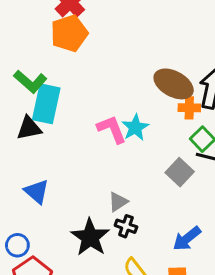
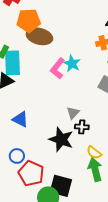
orange pentagon: (69, 33) -> (28, 21), moved, turned 30
brown ellipse: (174, 84) -> (39, 36), moved
pink L-shape: (112, 129) -> (58, 68), turned -105

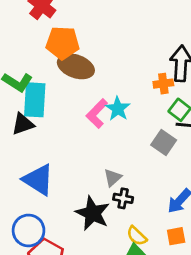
blue triangle: (20, 119) -> (38, 180), size x1.4
blue circle: (17, 156) -> (29, 230), size x1.5

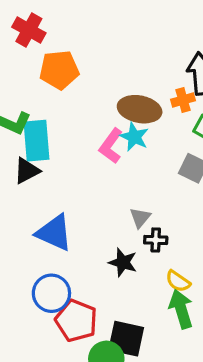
brown ellipse: (76, 66) -> (140, 109), moved
black star: (93, 213) -> (123, 262), size x0.7

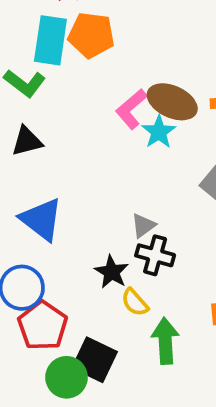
cyan rectangle: (36, 141) -> (50, 40), moved
pink L-shape: (111, 146) -> (131, 109), moved
black cross: (156, 240) -> (155, 255), size x1.4
yellow semicircle: (178, 281) -> (135, 302), moved

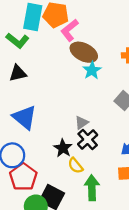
brown ellipse: (172, 102) -> (84, 52), moved
pink L-shape: (131, 109) -> (70, 30), moved
black cross: (155, 255) -> (88, 139), turned 30

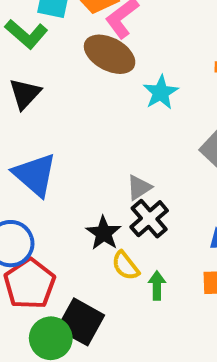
brown ellipse: (84, 52) -> (110, 54), moved
black triangle: (18, 73) -> (25, 94), turned -36
green arrow: (92, 188) -> (157, 285), moved, size x0.6

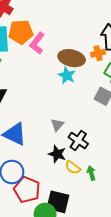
brown ellipse: (110, 54) -> (72, 58), moved
gray triangle: (139, 188) -> (57, 125), moved

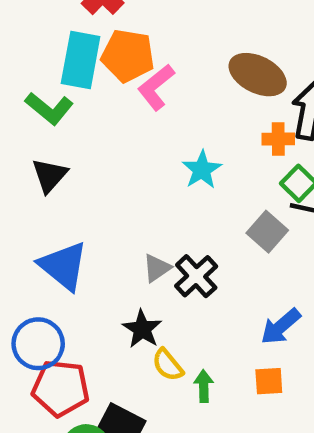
brown ellipse: (72, 58) -> (258, 75), moved
black cross: (78, 141) -> (196, 276), moved
red pentagon: (27, 190) -> (61, 388), turned -30

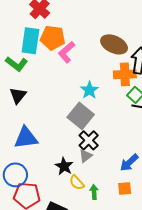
orange cross: (278, 139) -> (125, 74), size x1.5
gray square: (267, 232) -> (81, 116), moved, size x1.4
blue triangle: (63, 266) -> (26, 138), turned -45
gray triangle: (157, 268) -> (86, 156), moved

